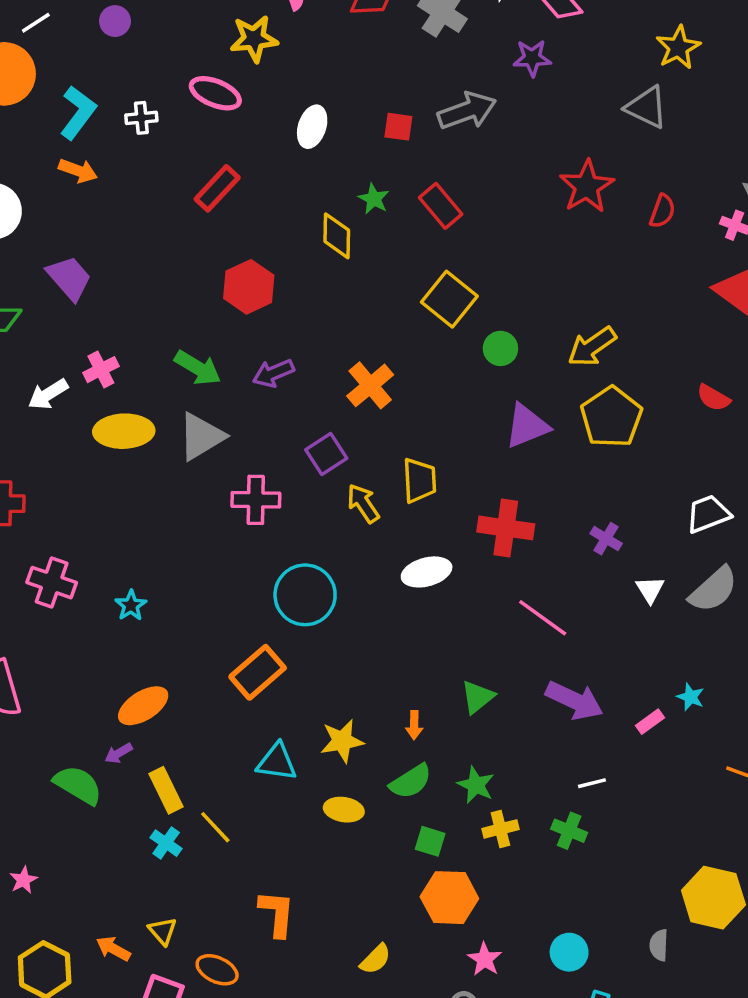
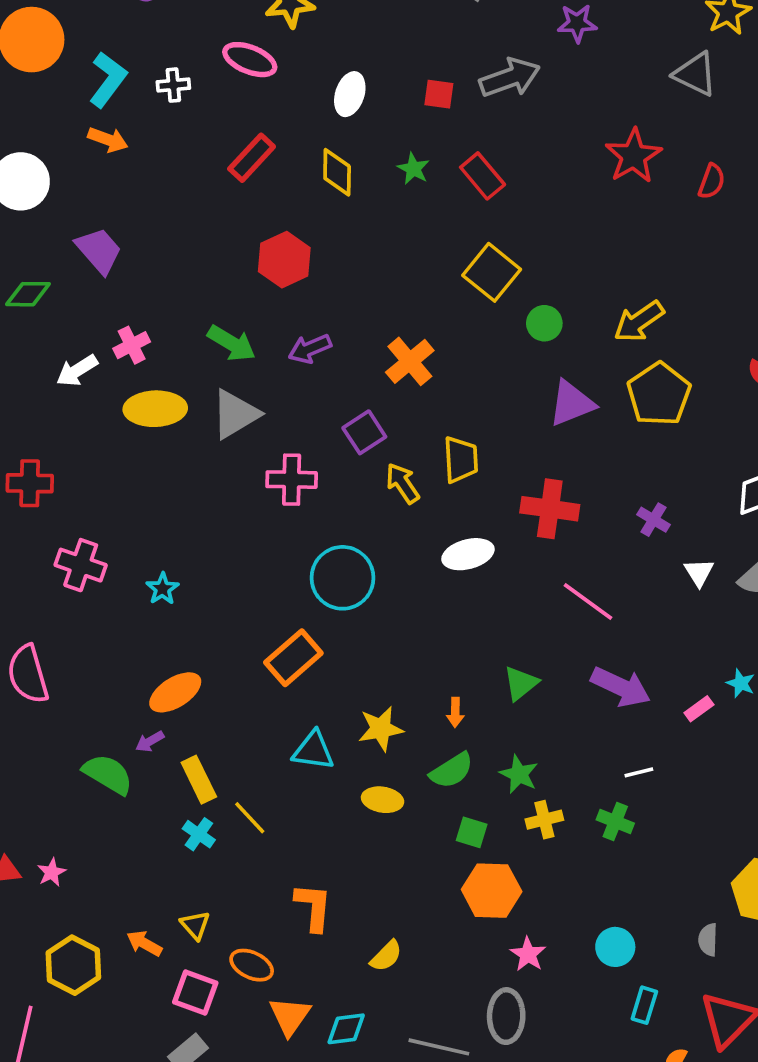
yellow diamond: (337, 236) -> (337, 172), moved
yellow semicircle: (375, 959) -> (386, 956), moved

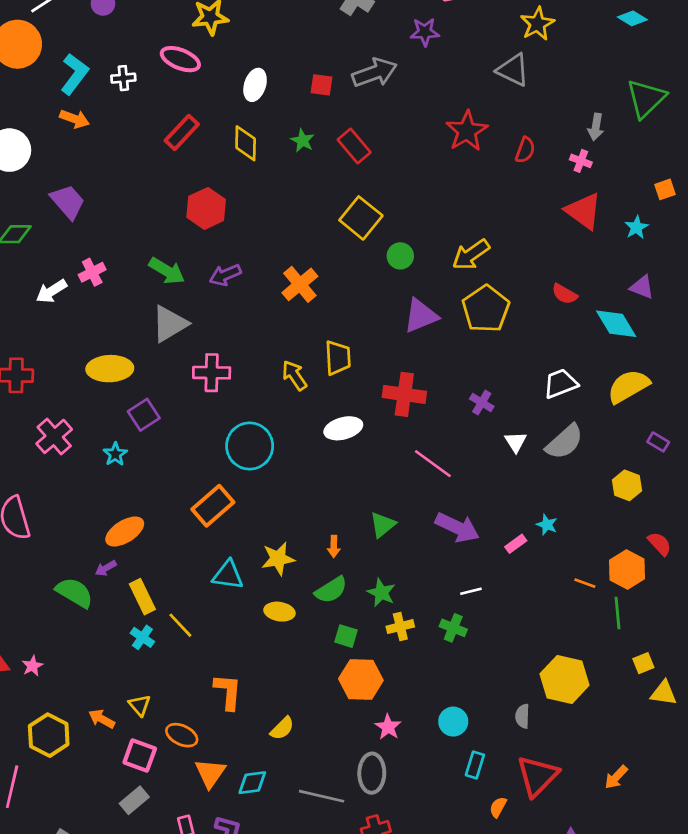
yellow ellipse: (155, 409) -> (110, 369), moved
purple square: (364, 432) -> (144, 415), moved
pink cross: (81, 565) -> (54, 436), turned 30

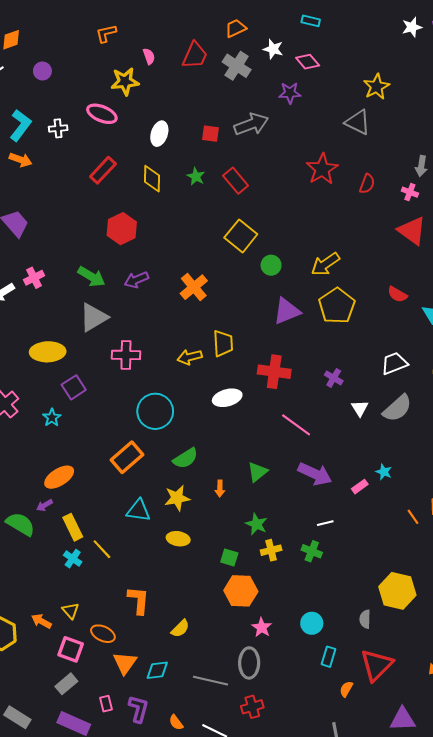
yellow arrow: (294, 375) -> (190, 357), turned -70
orange line: (585, 583) -> (413, 517), turned 35
green semicircle: (331, 590) -> (185, 458), moved

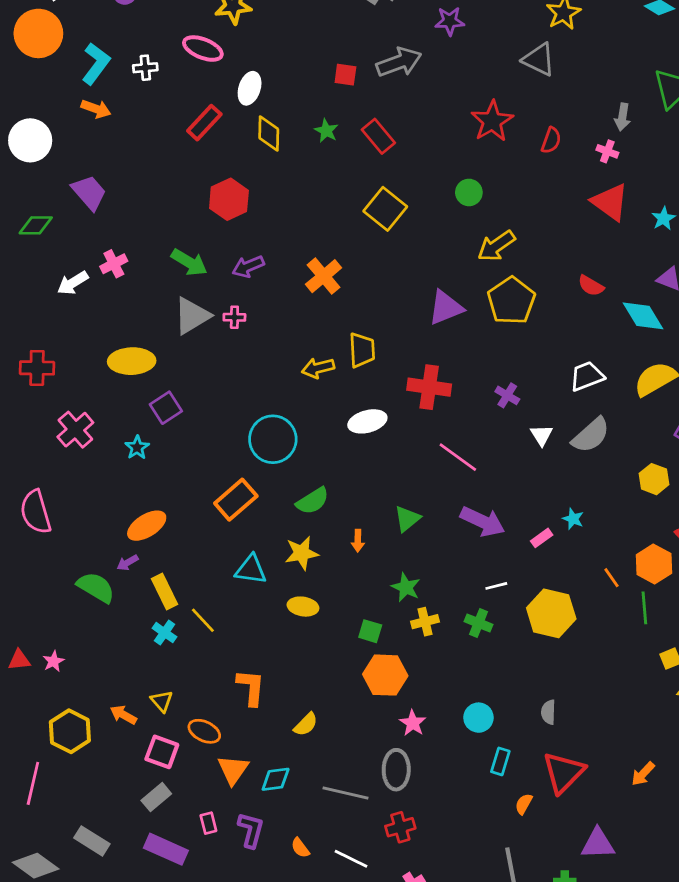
white ellipse: (159, 134) -> (250, 88), moved
green circle: (271, 265) -> (469, 192), moved
pink cross: (126, 355) -> (234, 317), moved, size x0.6
yellow hexagon: (397, 591) -> (551, 613), moved

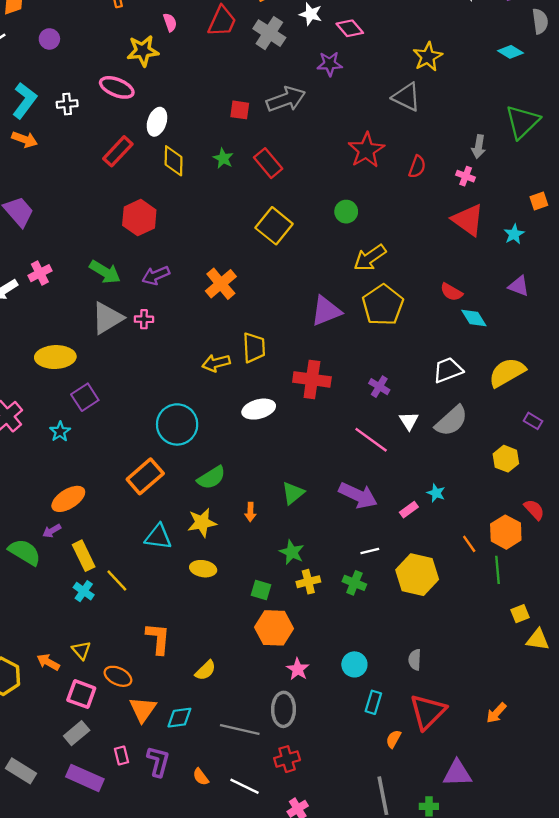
cyan diamond: (643, 316) -> (474, 318), moved, size x0.7
pink line: (458, 457) -> (371, 440), moved

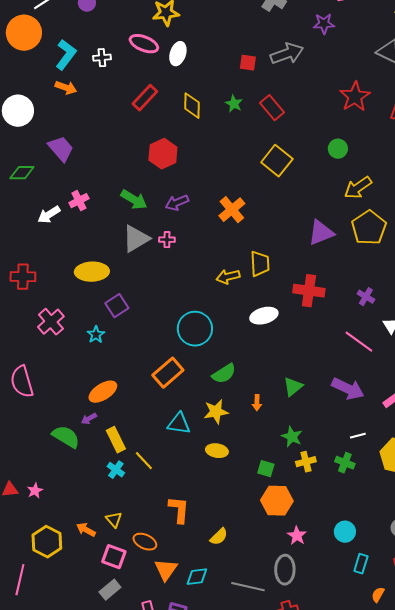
white ellipse: (157, 122) -> (178, 54), moved

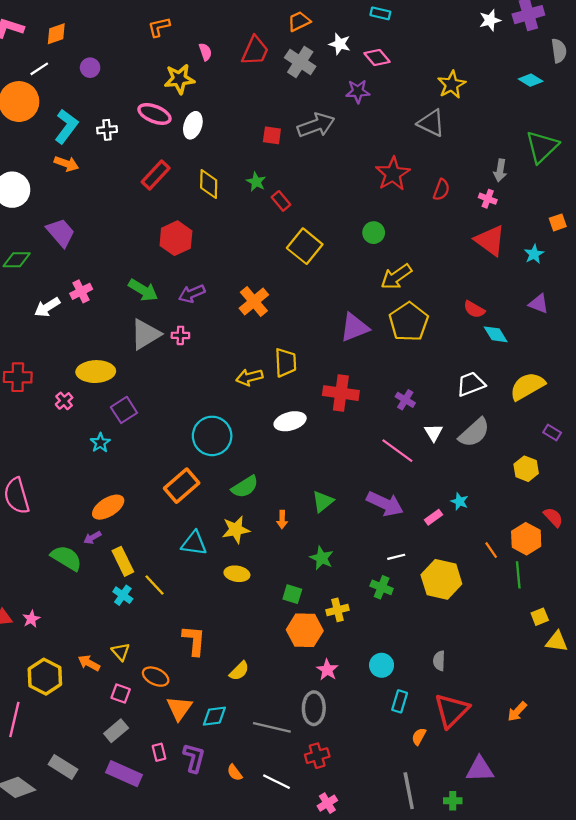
red rectangle: (272, 108) -> (281, 201), moved, size x0.7
pink cross: (51, 322) -> (64, 401), moved, size x0.6
yellow cross: (306, 462) -> (337, 610), moved
pink square: (114, 557) -> (121, 694), size x0.7

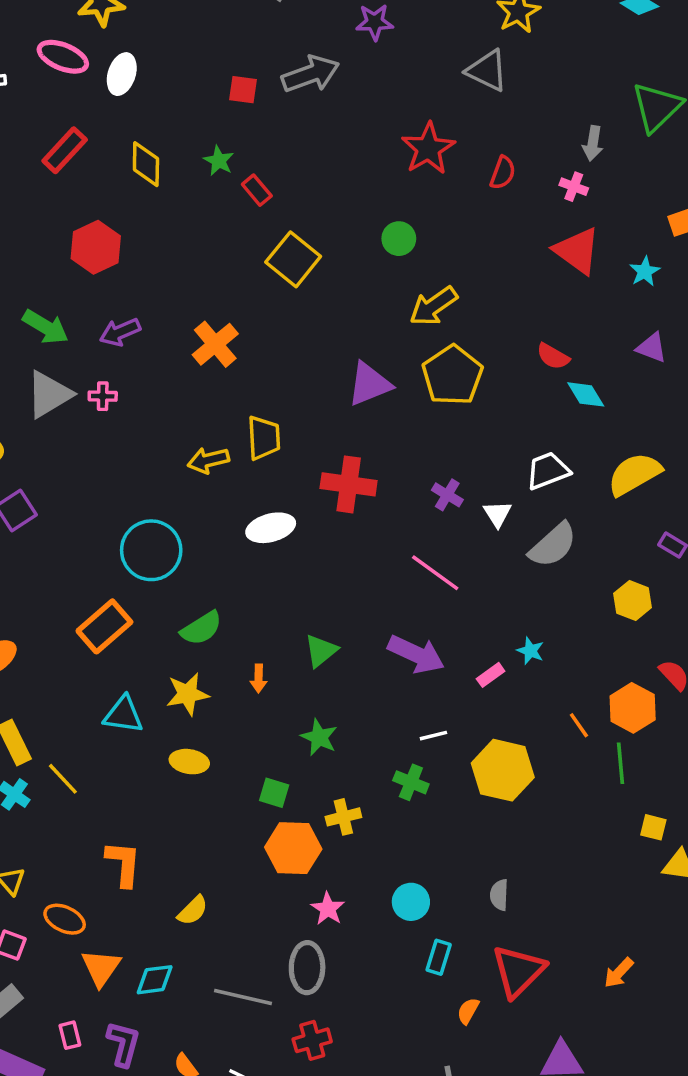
white triangle: (434, 433) -> (498, 514), moved
yellow square: (540, 617) -> (653, 827), turned 36

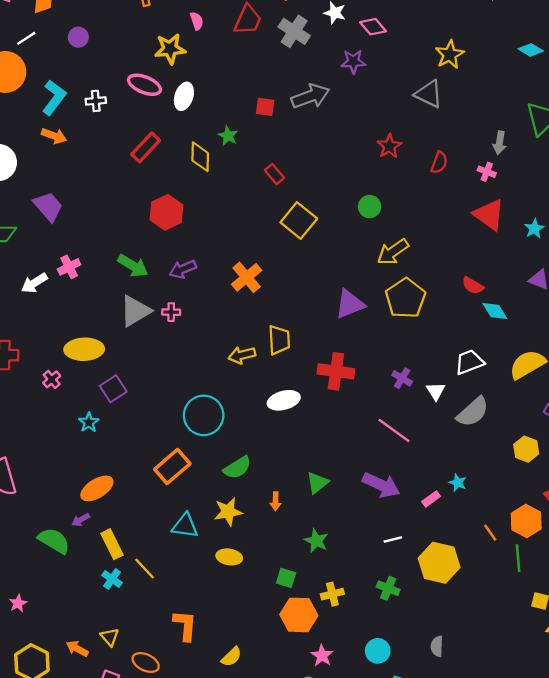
red star: (428, 149) -> (389, 146), size x0.7
green star: (219, 161) -> (228, 136), moved
green cross: (411, 782) -> (388, 588), moved

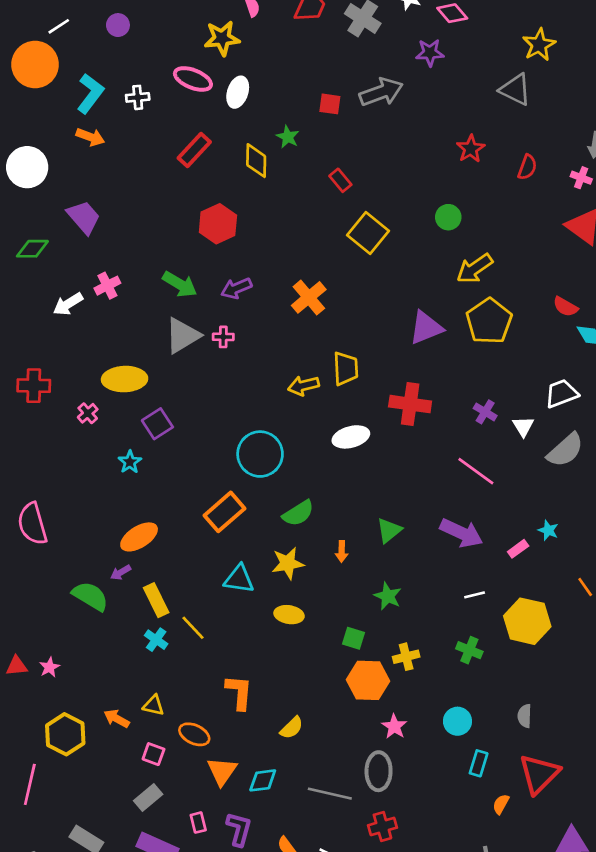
yellow triangle: (110, 637) -> (153, 705), turned -36

